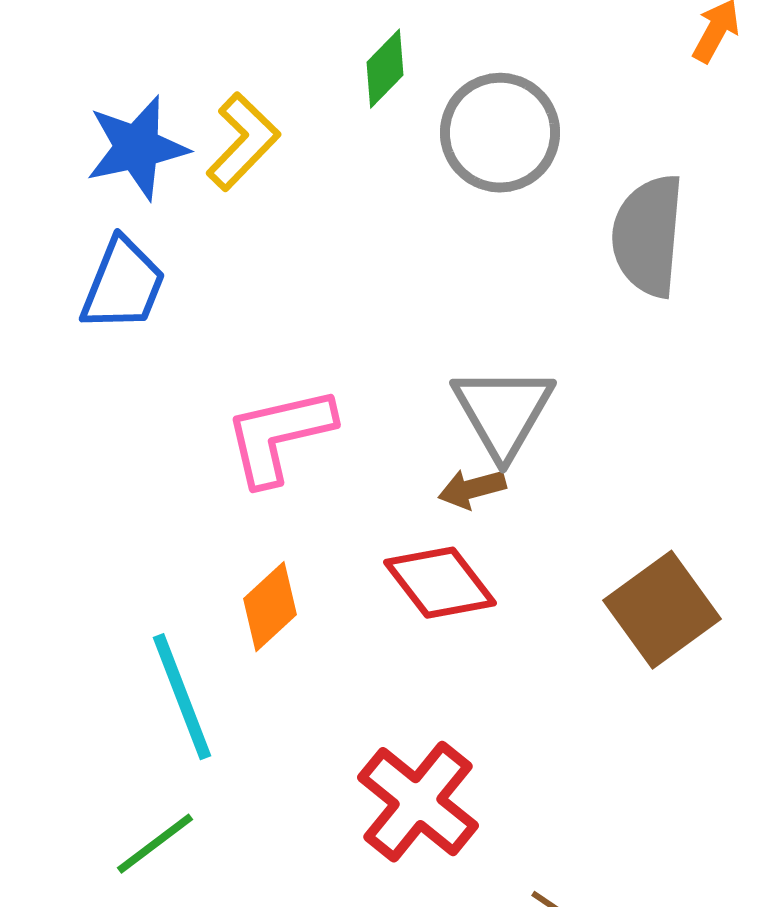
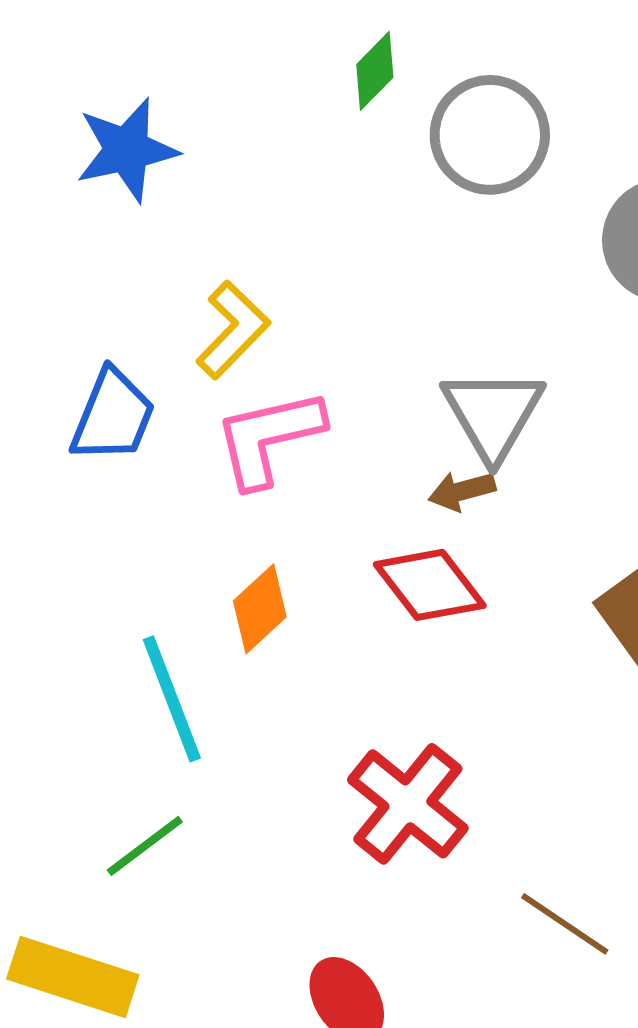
yellow L-shape: (243, 142) -> (233, 330), moved
blue trapezoid: (123, 285) -> (113, 416), moved

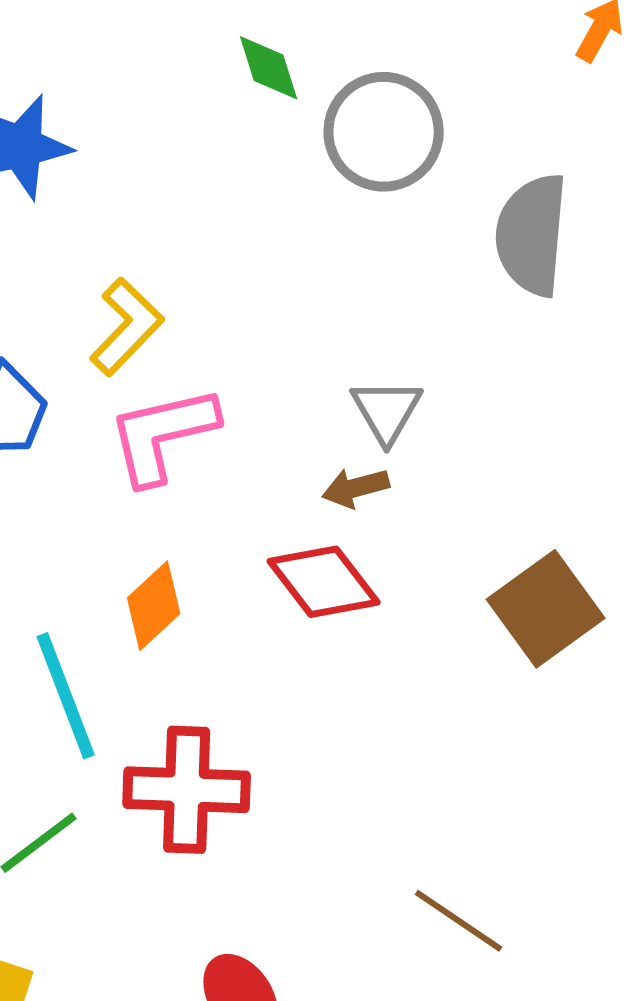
green diamond: (375, 71) -> (269, 68), turned -62
gray triangle: (493, 414) -> (387, 411), size x0.7
red cross: (408, 804) -> (187, 790), moved, turned -37

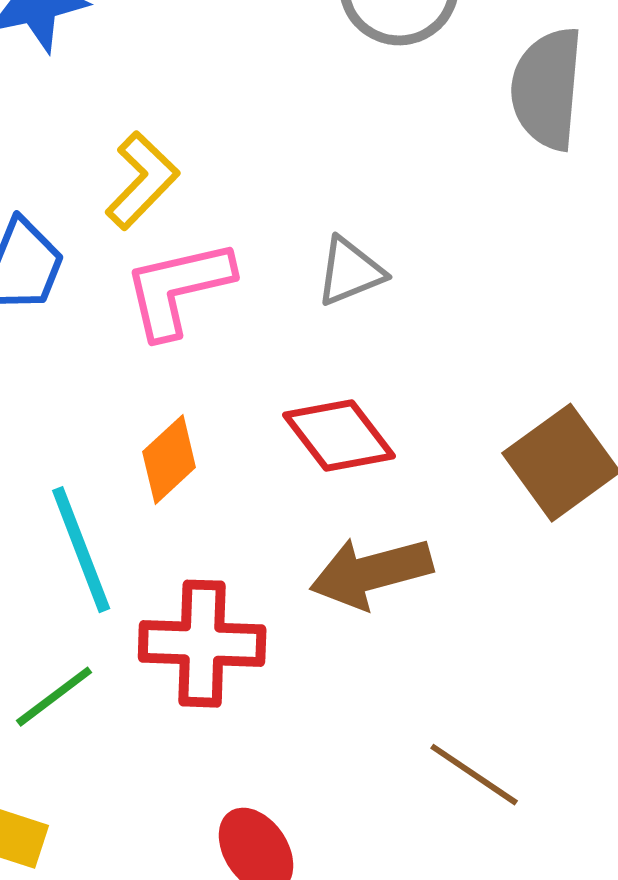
gray triangle: (387, 411) -> (350, 272), moved, turned 38
brown arrow: (356, 488) -> (371, 573), moved, size x1.8

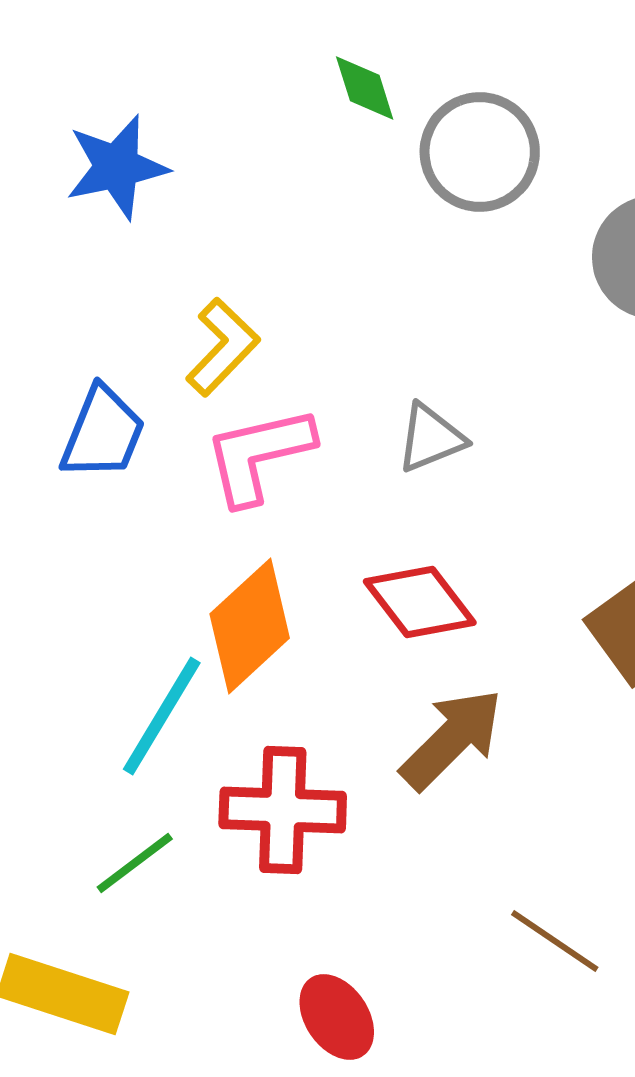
orange diamond: (169, 460) -> (250, 626), size x1.5
cyan line: (81, 550) -> (162, 716), turned 52
brown arrow: (371, 573) -> (452, 739), turned 150

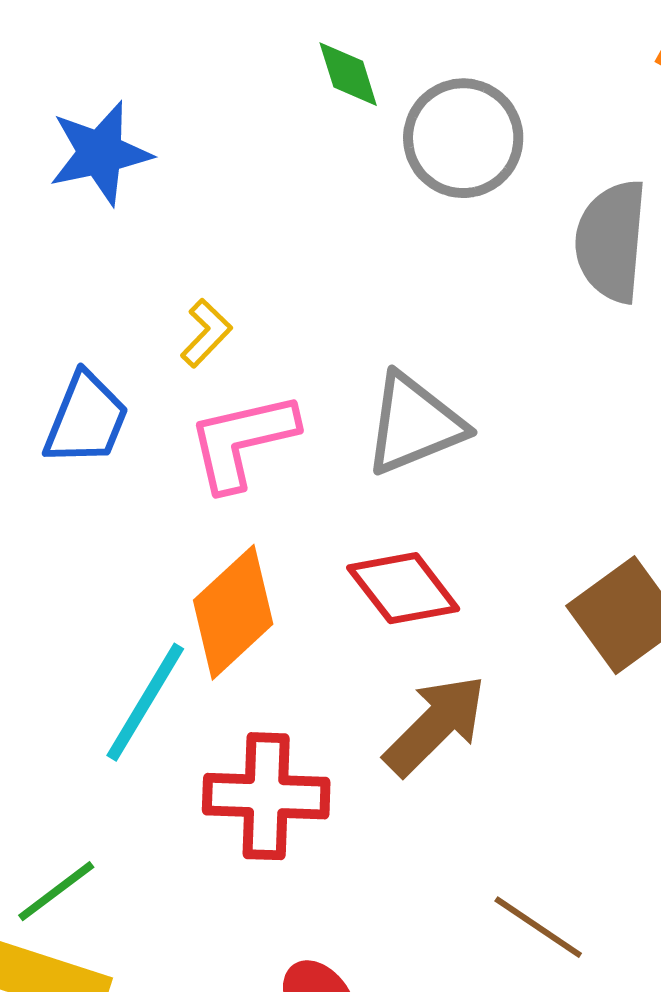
yellow L-shape: (223, 347) -> (206, 333), size x0.7
gray triangle: (431, 438) -> (414, 424), size x1.5
green line: (135, 863) -> (56, 891), moved

